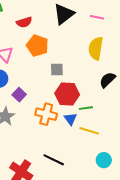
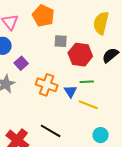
red hexagon: (67, 94) -> (80, 55), moved

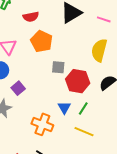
green line: (87, 82) -> (83, 109), turned -56
orange cross: (47, 85) -> (42, 124), moved
blue triangle: (70, 91) -> (64, 108), moved

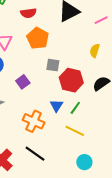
pink line: (104, 19) -> (101, 20), turned -48
yellow semicircle: (99, 50) -> (95, 51), size x0.6
purple square: (18, 88) -> (23, 82), moved

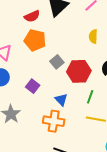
red semicircle: (28, 13) -> (32, 16), moved
gray square: (53, 65) -> (57, 62), turned -32
blue triangle: (56, 106) -> (61, 100), moved

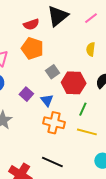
blue triangle: (61, 100) -> (47, 100), moved
orange cross: (54, 121) -> (54, 123), moved

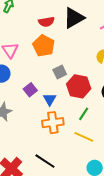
orange cross: (54, 123) -> (53, 123), turned -30

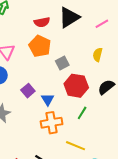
gray square: (60, 72) -> (62, 63), moved
yellow line: (84, 137) -> (76, 146), moved

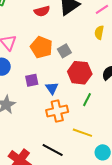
orange pentagon: (40, 46) -> (41, 47), moved
yellow semicircle: (98, 55) -> (99, 32), moved
purple square: (28, 91) -> (32, 80), turned 32

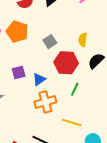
yellow semicircle: (99, 32) -> (83, 40), moved
orange pentagon: (41, 47) -> (17, 32), moved
blue triangle: (52, 88) -> (39, 79), turned 32

